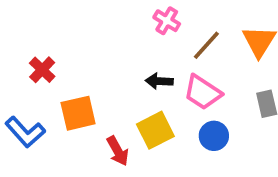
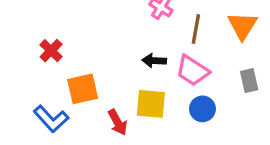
brown line: (206, 45) -> (196, 29), turned -32
yellow square: (155, 130) -> (151, 104), turned 32
blue L-shape: (25, 132) -> (51, 119), moved

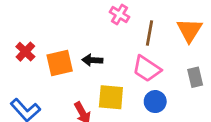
black arrow: (154, 61) -> (92, 60), moved
orange square: (83, 89) -> (60, 63), moved

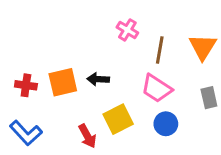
red cross: (25, 52) -> (26, 85), moved, turned -36
yellow square: (111, 97) -> (118, 119), turned -32

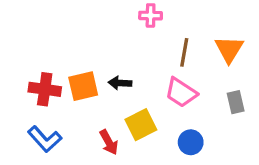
pink cross: (127, 30) -> (151, 16), moved, turned -30
red cross: (26, 85) -> (45, 89), size x1.4
blue circle: (166, 124) -> (191, 142), moved

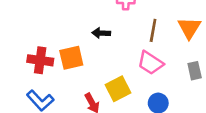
black arrow: (120, 83) -> (101, 33), moved

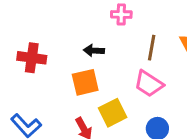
orange square: (71, 58) -> (85, 82), moved
red cross: (40, 60) -> (32, 58), moved

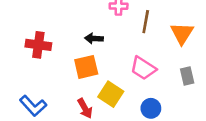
brown line: (152, 48) -> (146, 22), moved
yellow square: (113, 113) -> (111, 94), turned -30

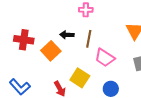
brown line: (146, 22) -> (89, 39), moved
orange square: (86, 67) -> (51, 51), moved, turned -30

